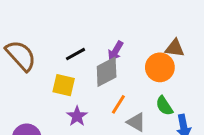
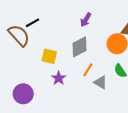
purple arrow: (115, 51) -> (86, 20), moved
black line: (76, 54) -> (33, 23), moved

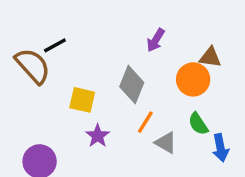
purple arrow: (86, 20) -> (156, 40), moved
gray diamond: (80, 47) -> (132, 85), turned -40

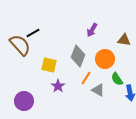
orange circle: (193, 79) -> (105, 59), moved

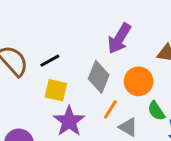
purple arrow: (92, 30) -> (119, 39), size x1.5
black line: (33, 33) -> (50, 61), moved
purple star: (58, 86) -> (69, 121), size x1.5

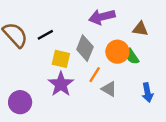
purple arrow: (119, 39) -> (102, 17), turned 45
yellow square: (56, 90) -> (61, 59), moved
green semicircle: (156, 111) -> (132, 56), moved

